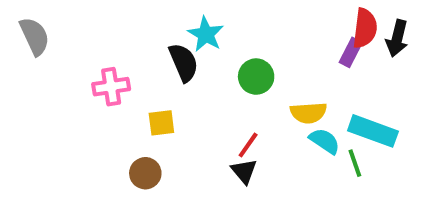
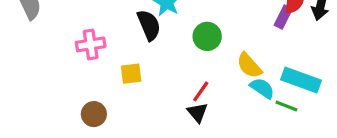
yellow semicircle: (308, 113) -> (249, 66), turned 52
green line: (355, 163) -> (286, 106), turned -50
brown circle: (145, 173) -> (94, 114), moved

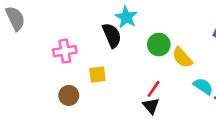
yellow semicircle: (249, 66) -> (182, 58), moved
brown circle: (94, 114) -> (69, 95), moved

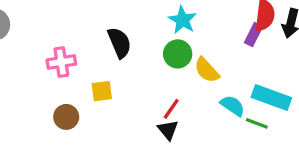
cyan star: (126, 17) -> (182, 20), moved

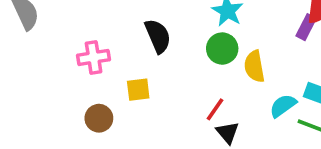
yellow semicircle: (207, 70) -> (254, 66), turned 32
cyan semicircle: (233, 106) -> (283, 106), turned -70
black triangle: (168, 130) -> (228, 133), moved

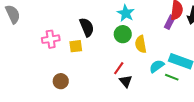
yellow square: (138, 90) -> (76, 46), moved
brown circle: (99, 118) -> (61, 81), moved

